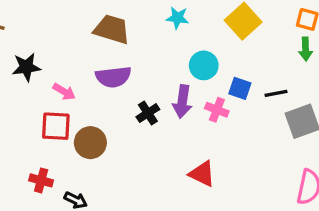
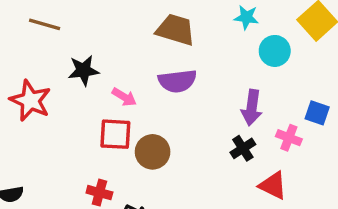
cyan circle: (204, 65) -> (275, 51), moved
blue square: (240, 88) -> (317, 113), moved
pink cross: (217, 110) -> (289, 138), moved
black cross: (148, 113) -> (243, 148), moved

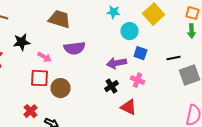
brown trapezoid: (176, 30) -> (59, 19), moved
purple arrow: (252, 108) -> (116, 63), turned 72
blue square: (317, 113) -> (140, 53), moved
red cross: (99, 193) -> (30, 111), turned 32

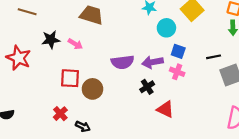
purple semicircle: (74, 48) -> (123, 62), moved
pink arrow: (44, 57) -> (75, 44), moved
pink cross: (137, 80) -> (177, 72), moved

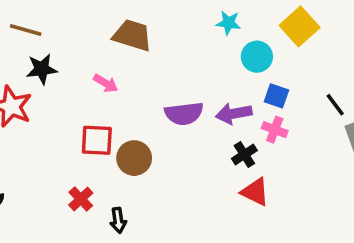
black star: (51, 40) -> (42, 69), moved
black line: (214, 57) -> (335, 105), turned 64
black cross: (147, 87) -> (244, 155), moved
black arrow: (83, 126) -> (118, 220), turned 56

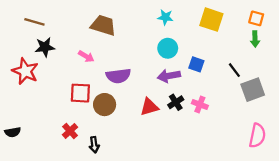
yellow square: (300, 26) -> (211, 20), turned -30
cyan circle: (257, 57) -> (168, 48), moved
purple semicircle: (184, 114) -> (118, 76), moved
pink cross: (275, 130) -> (200, 105), moved
red triangle: (255, 192) -> (149, 107), moved, turned -42

